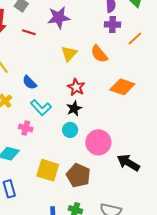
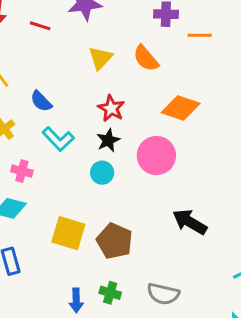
orange line: (135, 39) -> (200, 35), turned 42
pink cross: (26, 128) -> (22, 171), moved
pink circle: (98, 142) -> (156, 156), moved

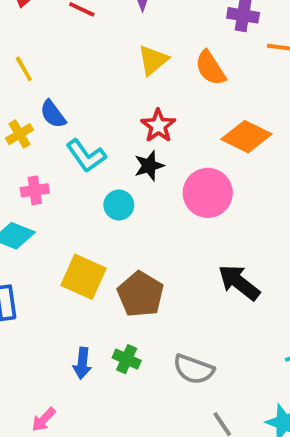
blue semicircle: (41, 101) -> (53, 114), moved
pink cross: (22, 171) -> (35, 190), turned -30
cyan circle: (102, 173) -> (119, 205), moved

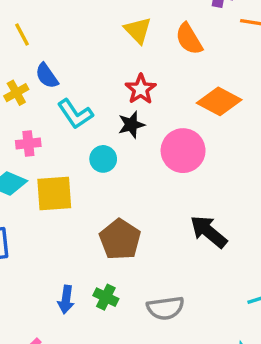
yellow triangle: (153, 60) -> (138, 30), turned -36
yellow square: (84, 277) -> (54, 194), moved, turned -30
gray semicircle: (194, 369) -> (165, 308), turned -30

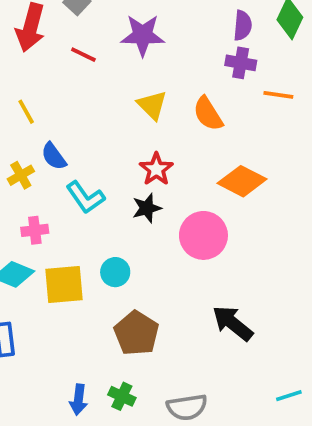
cyan circle: (103, 159) -> (115, 272), moved

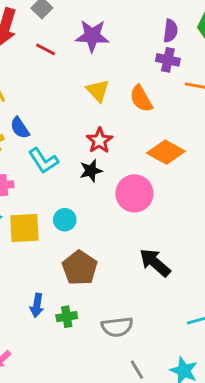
green cross: (122, 396) -> (67, 317), turned -36
blue arrow: (79, 400) -> (37, 305), moved

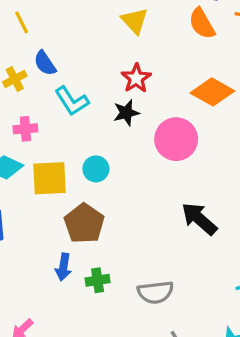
orange semicircle: (141, 99) -> (202, 24), moved
brown pentagon: (80, 268) -> (84, 223), moved

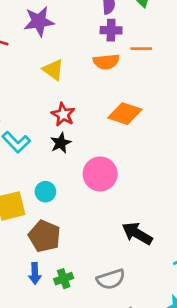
orange semicircle: (202, 24) -> (106, 62), turned -55
pink circle: (176, 139) -> (100, 174), moved
black arrow: (199, 219) -> (137, 233), moved

